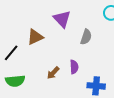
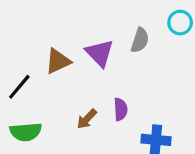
purple triangle: (62, 19) -> (100, 53), moved
gray semicircle: (86, 37) -> (140, 40), moved

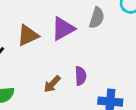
purple triangle: (100, 53) -> (63, 29), turned 45

